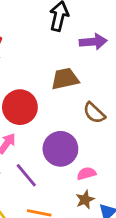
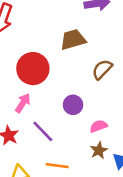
brown semicircle: (94, 113) -> (102, 69), turned 95
purple circle: (60, 149) -> (73, 105), size x0.6

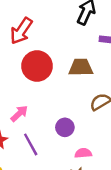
red circle: (33, 69) -> (37, 66), moved

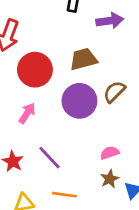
pink arrow: (19, 114) -> (27, 113), moved
purple circle: (65, 127) -> (79, 101), moved, size x1.6

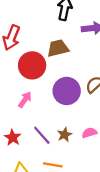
brown trapezoid: (83, 59) -> (58, 48), moved
brown star: (110, 179) -> (65, 135), moved

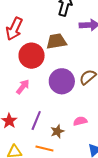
purple line: (42, 135) -> (36, 121), turned 60
brown star: (65, 135) -> (57, 131), moved

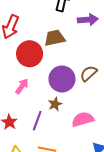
pink semicircle: (80, 121) -> (83, 119), size x1.5
brown star: (57, 131) -> (55, 104), moved

